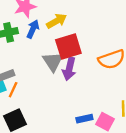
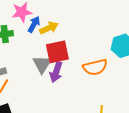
blue arrow: (33, 29) -> (34, 24), moved

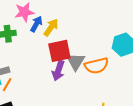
yellow arrow: (49, 28) -> (51, 27), turned -30
gray triangle: (42, 64) -> (76, 62), moved

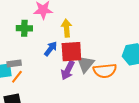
blue arrow: (36, 24) -> (51, 49), moved
yellow arrow: (51, 27) -> (67, 28), turned -48

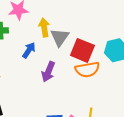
red square: (71, 52) -> (82, 50), moved, turned 30
gray triangle: (85, 64) -> (60, 37), moved

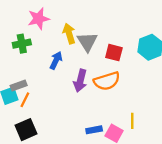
red square: (82, 50) -> (114, 53), size x0.7
orange semicircle: (87, 70) -> (107, 81), moved

